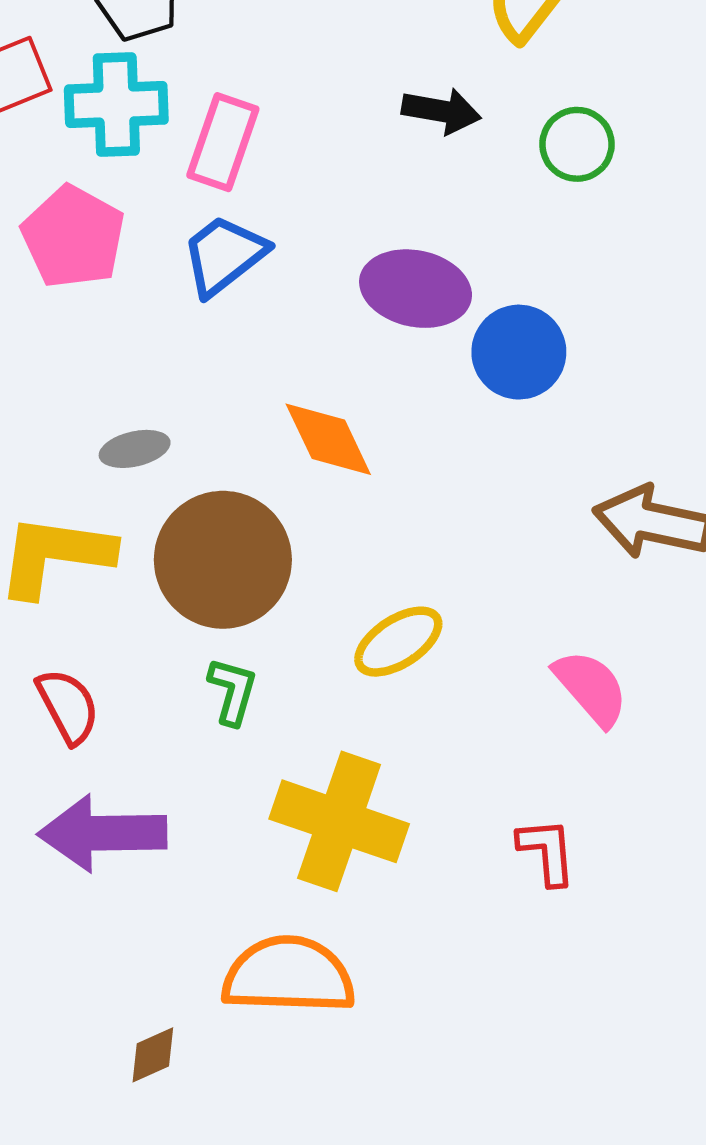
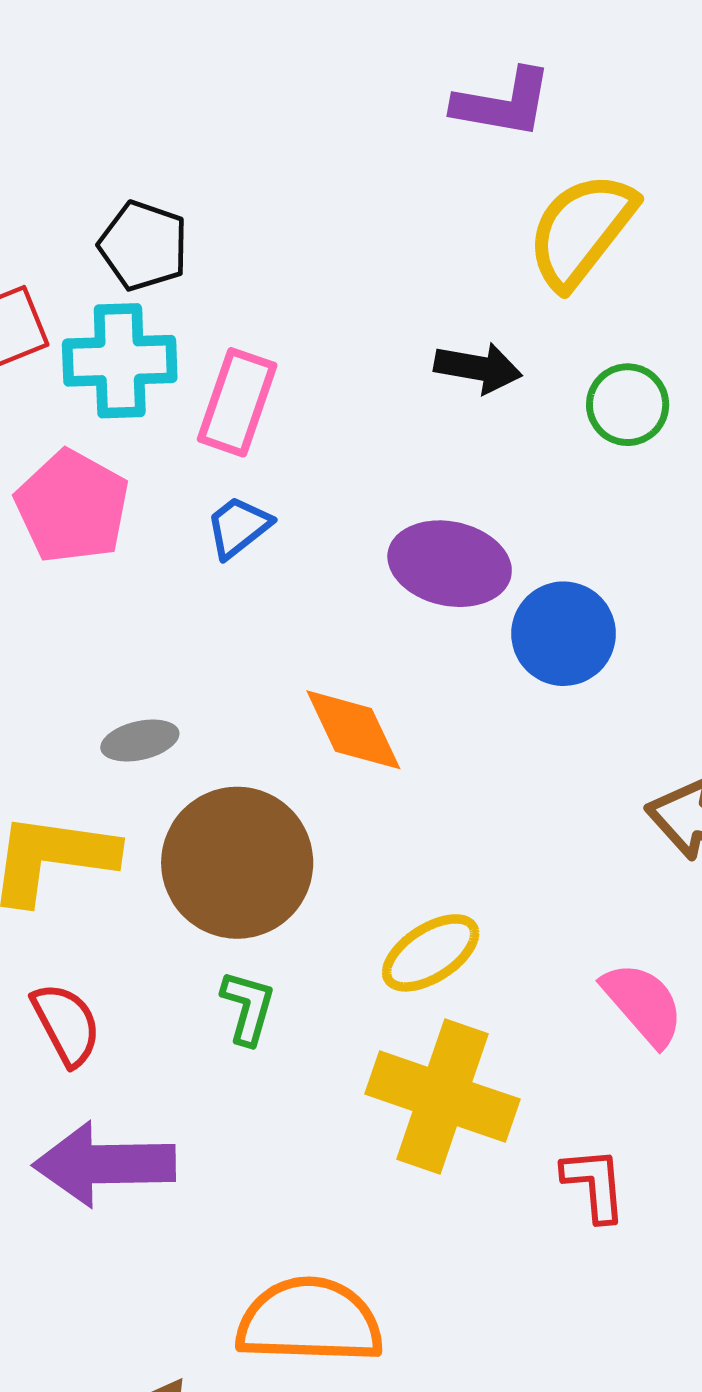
blue trapezoid: (224, 255) -> (238, 527), size x0.7
yellow cross: (339, 821) -> (442, 1097), moved

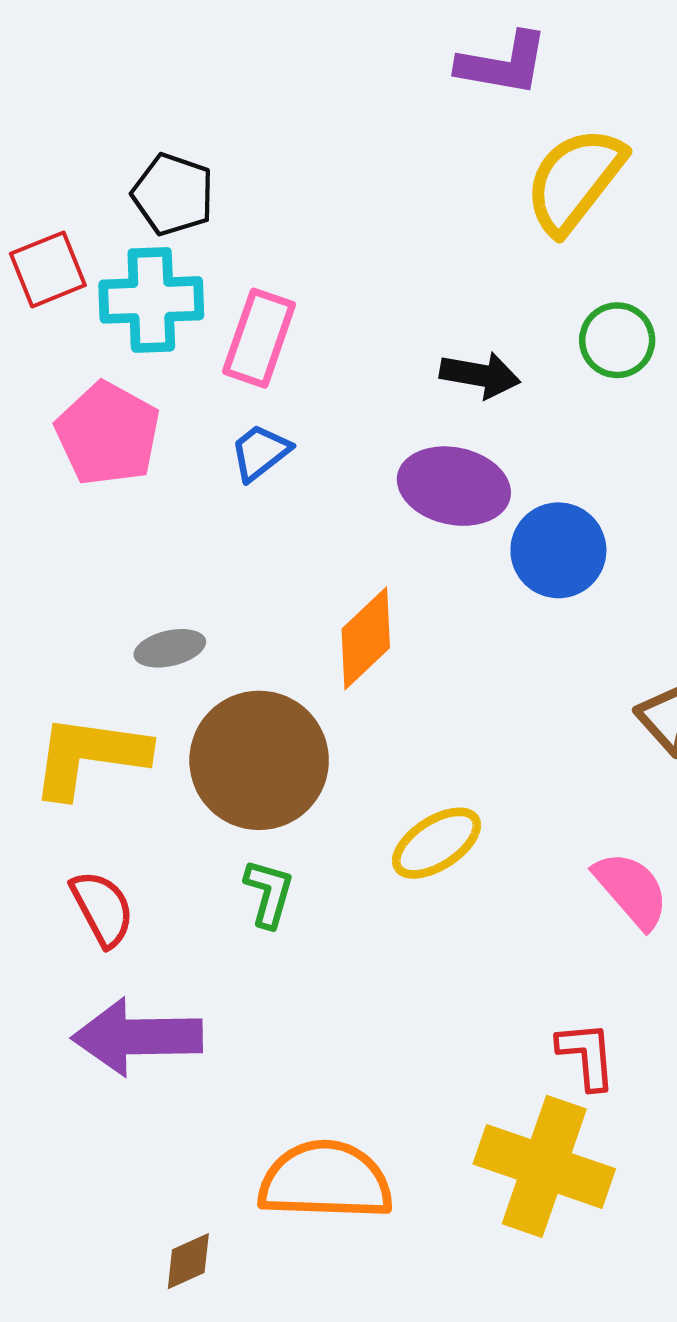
black arrow: (478, 368) -> (480, 375), moved
orange diamond: (353, 730) -> (366, 638), turned 72
yellow cross: (442, 1097) -> (544, 1166), moved

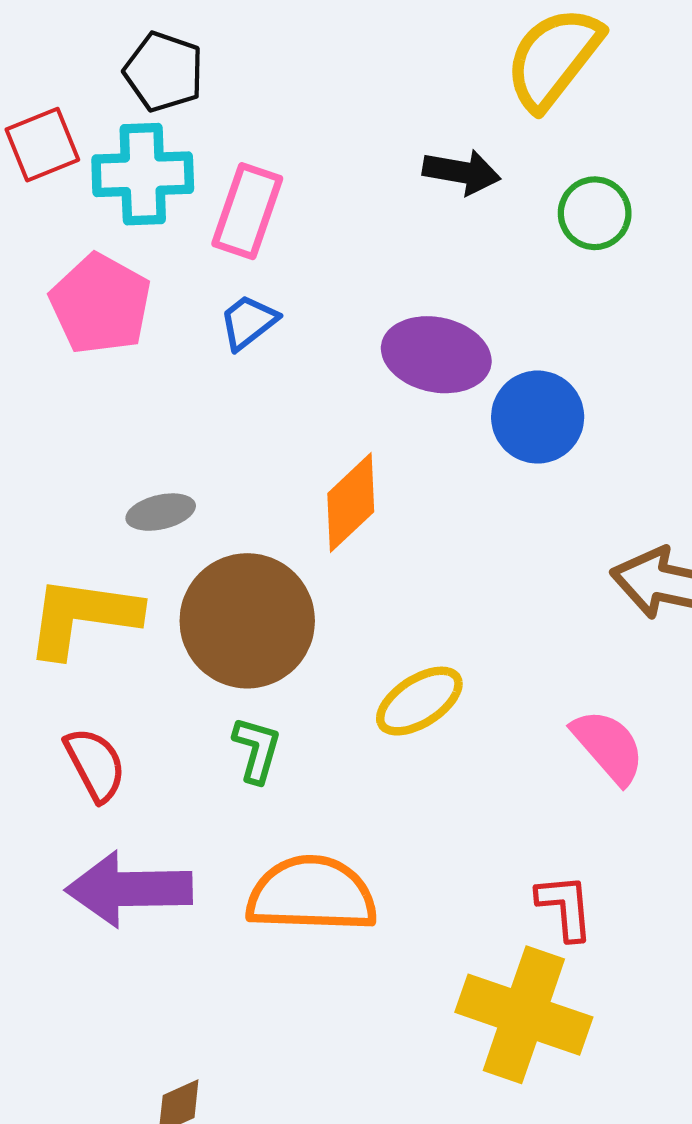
black arrow: (480, 375) -> (462, 172), moved
orange semicircle: (325, 1181) -> (312, 894), moved

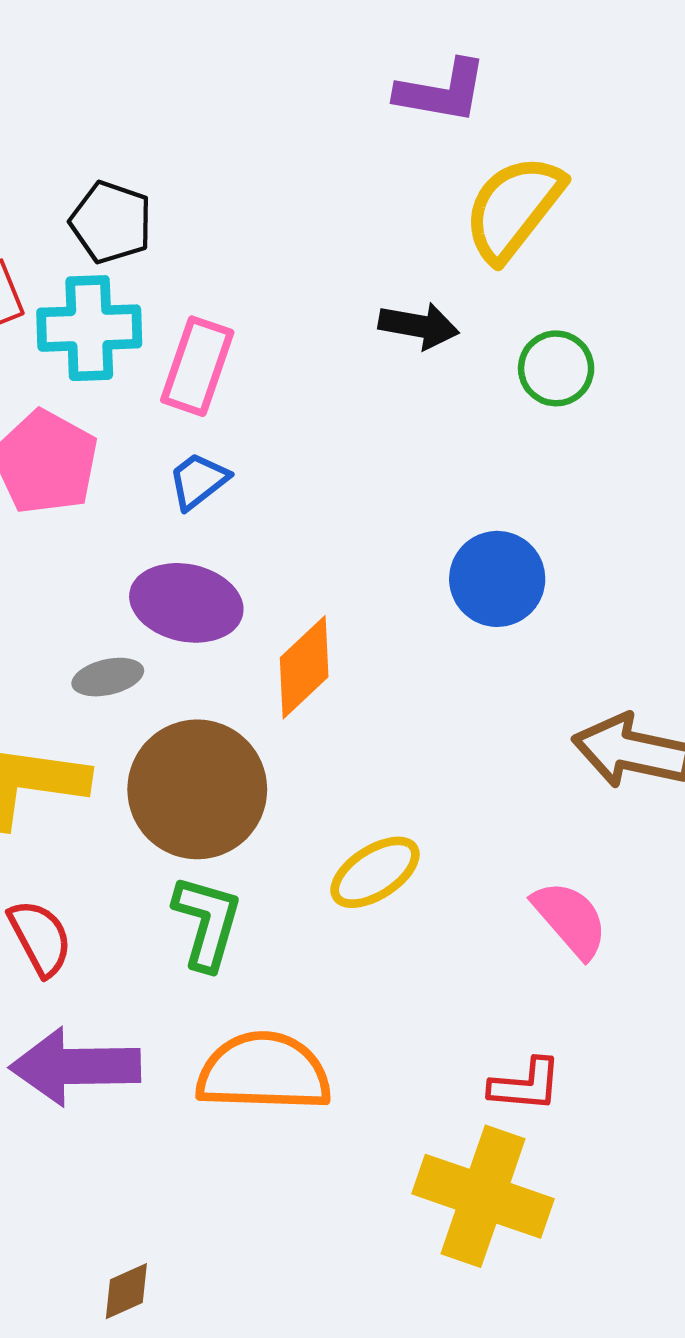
purple ellipse: (436, 355) -> (186, 603), moved
green L-shape: (257, 750) -> (207, 922), size x1.4
red L-shape: (565, 907) -> (526, 1085), turned 100

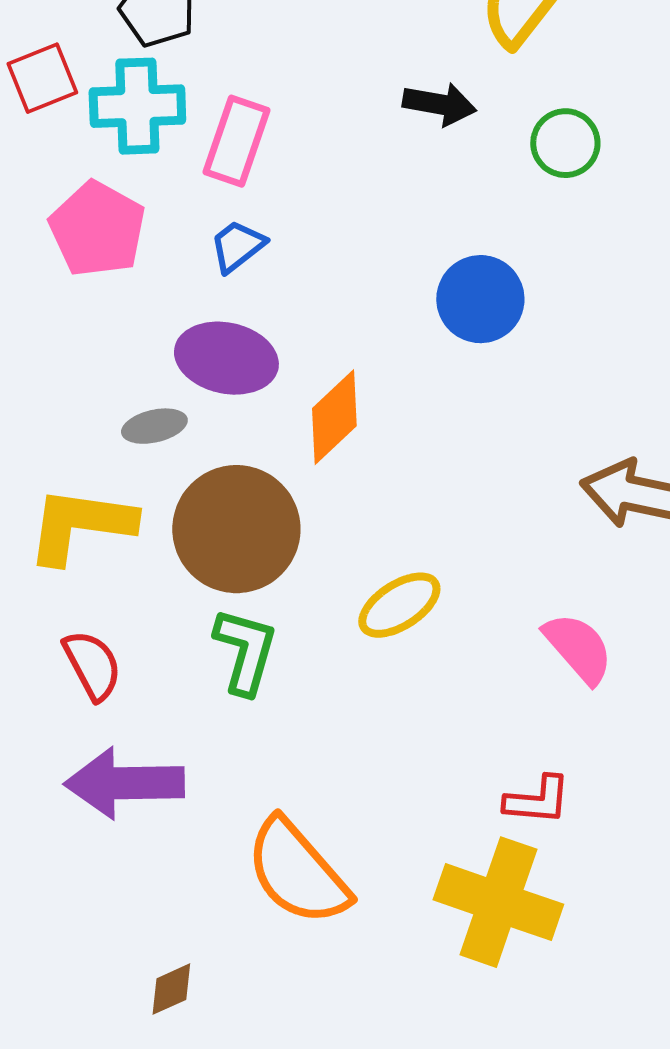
blue circle: (497, 579) -> (480, 299), moved
orange semicircle: (264, 1072) -> (297, 872), moved, turned -133

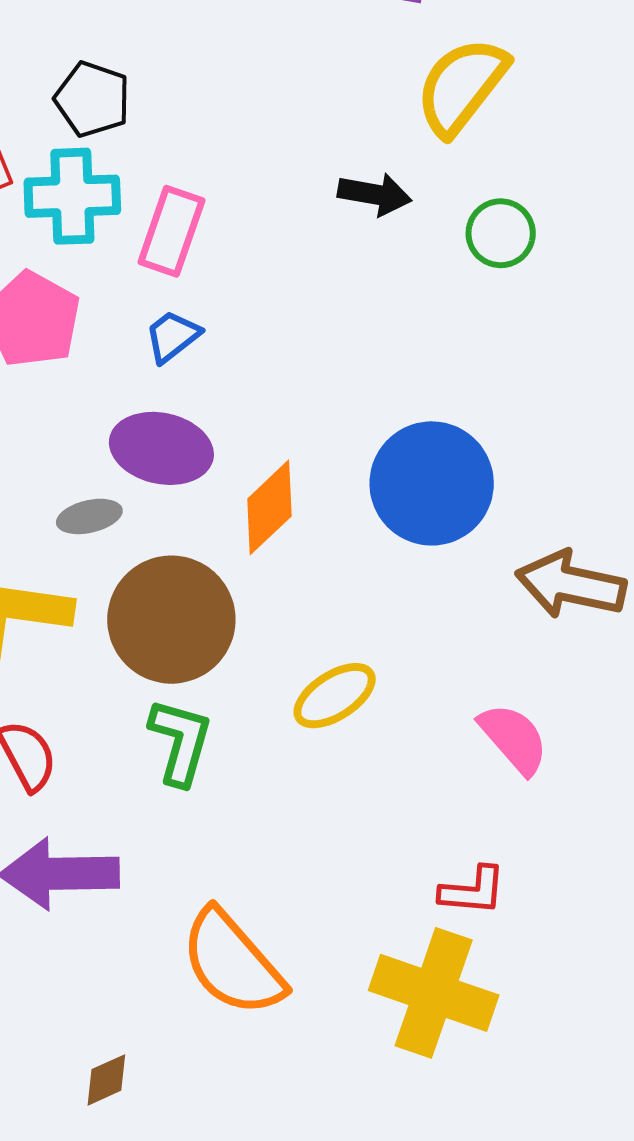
blue circle: (480, 299) -> (432, 483), moved, size x1.4

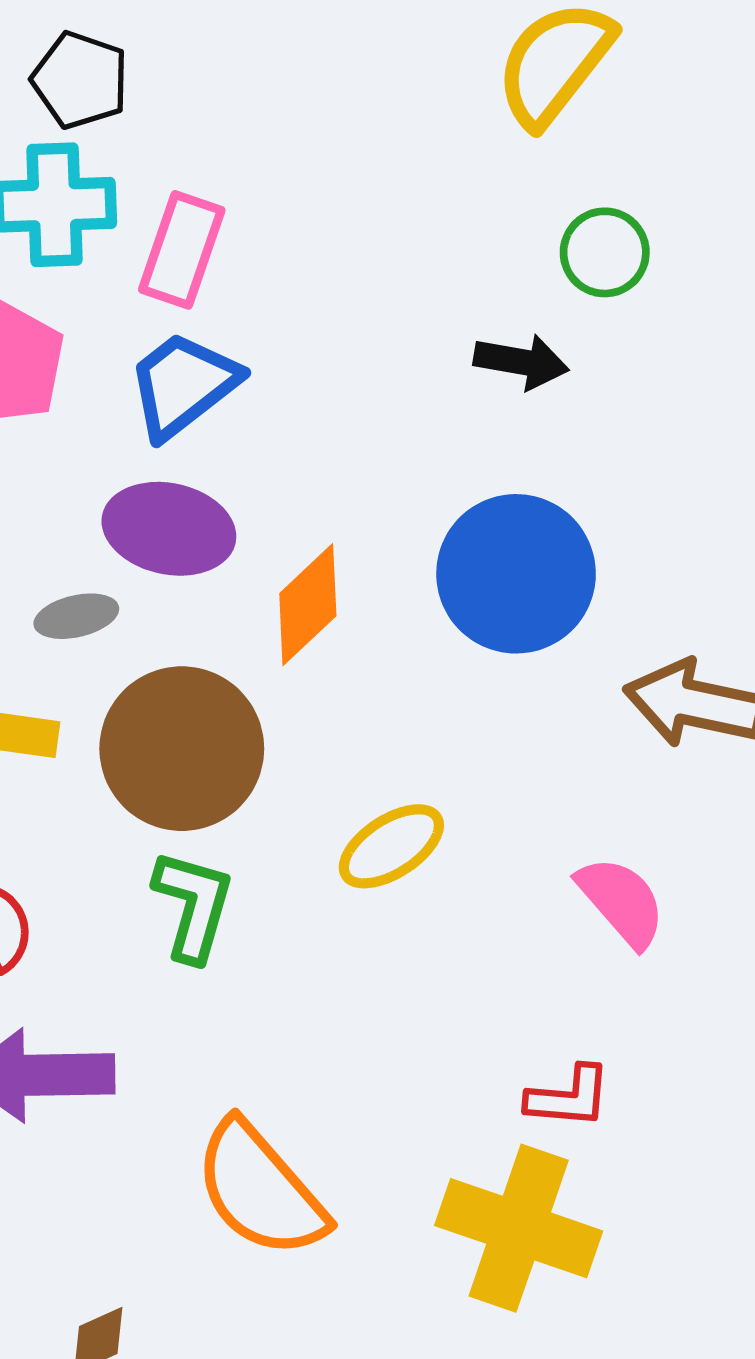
black arrow: (375, 194) -> (521, 362), moved
blue trapezoid: (172, 336) -> (183, 385), size x1.6

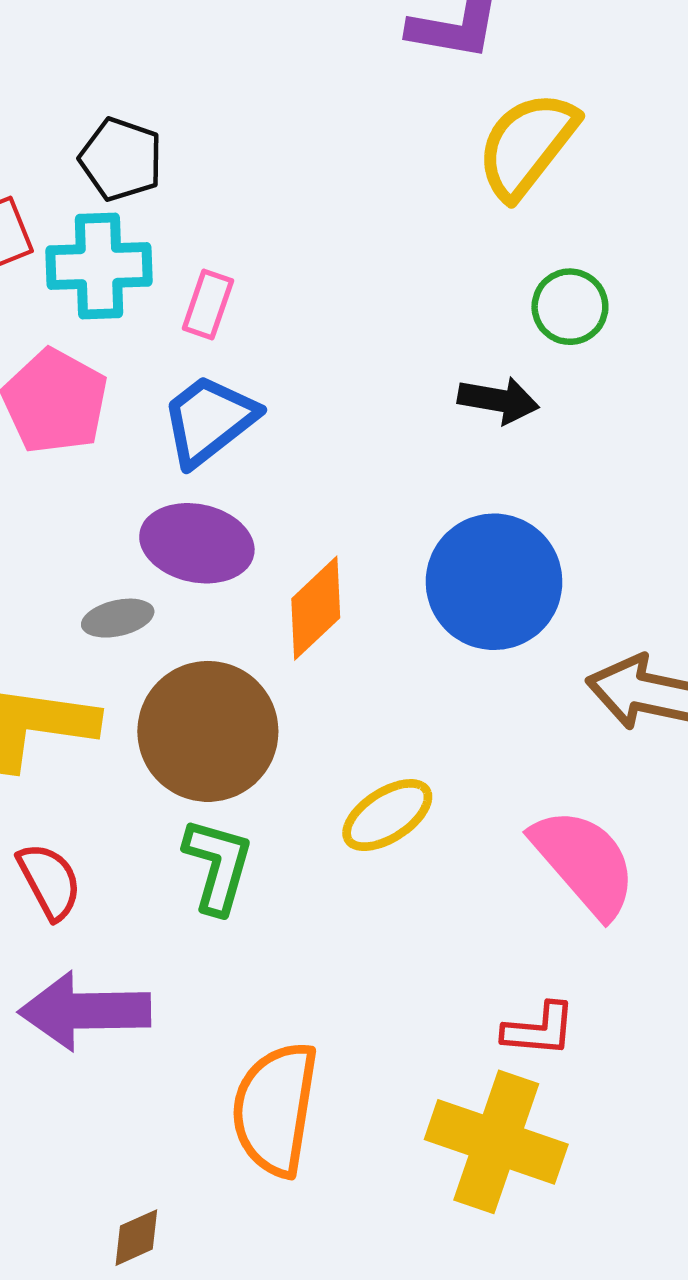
pink rectangle: (182, 250) -> (208, 304), size x0.7
pink semicircle: (621, 902) -> (584, 862), size x1.4
orange semicircle: (260, 1190) -> (275, 1109), turned 50

